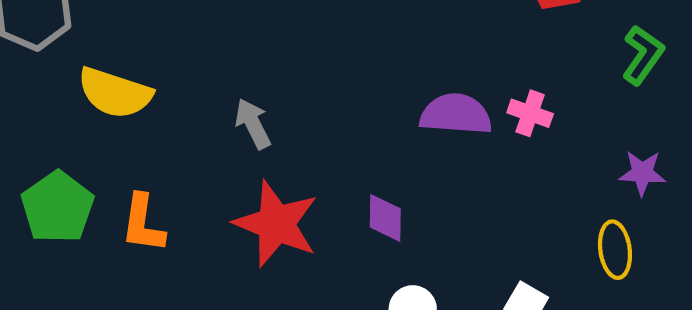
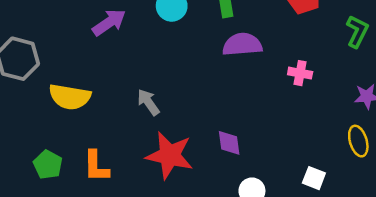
purple semicircle: (456, 114) -> (242, 45), moved
green pentagon: (57, 207) -> (48, 165), size x0.7

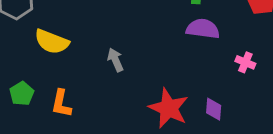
purple diamond: (229, 143) -> (214, 109), moved
red star: (170, 155) -> (169, 108), moved

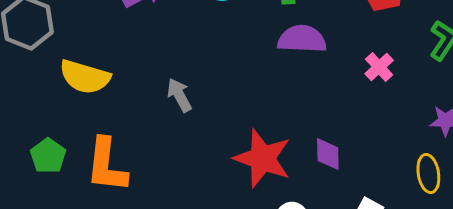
pink cross: (245, 62) -> (379, 67), moved, turned 30
orange L-shape: (61, 104) -> (107, 165), size x1.4

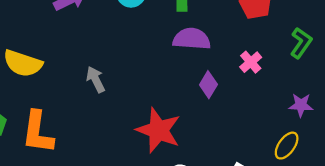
purple diamond: (328, 154) -> (208, 85), moved, turned 30
yellow ellipse: (428, 174) -> (287, 146), turned 44

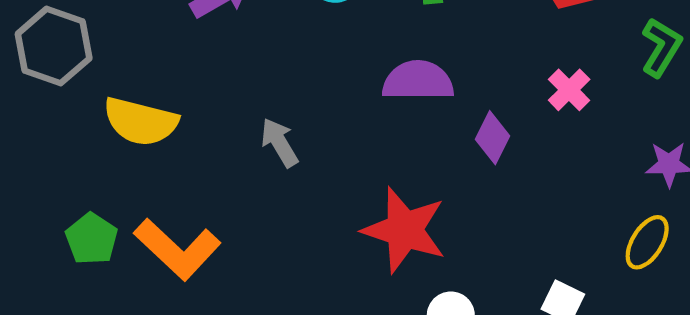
purple semicircle: (192, 39) -> (418, 81), moved
orange L-shape: (38, 132) -> (177, 249), turned -51

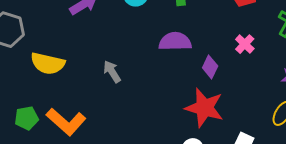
red star: (404, 230) -> (204, 108), moved
green pentagon: (92, 239) -> (26, 118), turned 30

